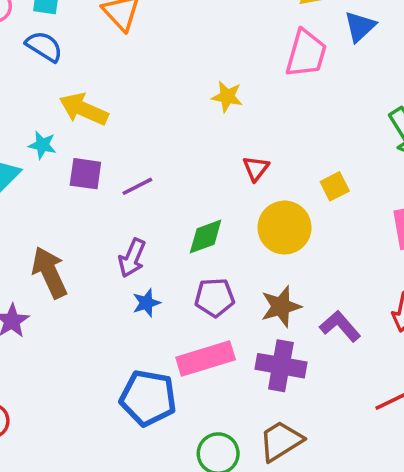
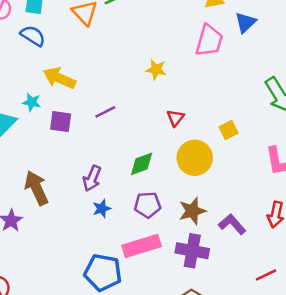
purple line: (137, 186) -> (105, 112), moved

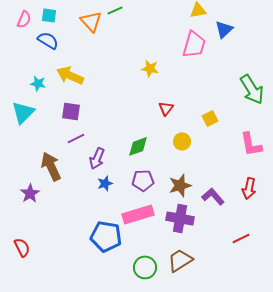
cyan star: (32, 102) -> (38, 83), moved
purple line: (105, 112) -> (76, 138), moved
yellow circle: (195, 158) -> (182, 141), size x0.6

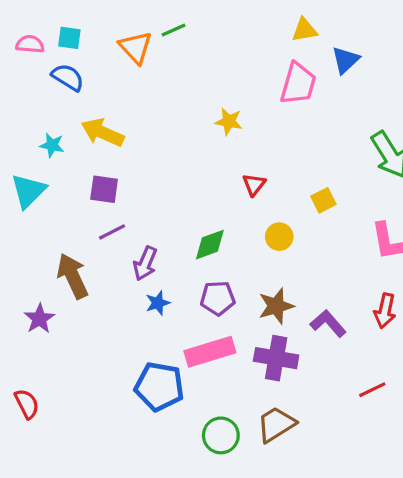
pink semicircle: (24, 19) -> (30, 44), turned -108

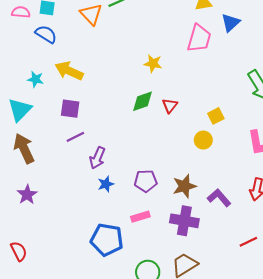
yellow circle: (279, 237) -> (203, 140), moved
green diamond: (210, 245) -> (142, 101), moved
brown arrow: (73, 276) -> (24, 148), moved
pink rectangle: (210, 352) -> (140, 217), size x0.6

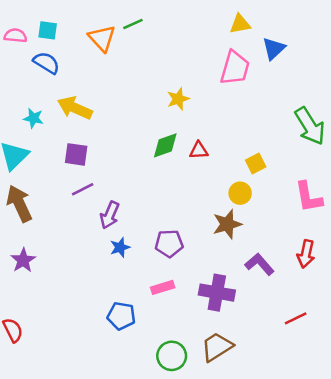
yellow star: (153, 64) -> (178, 99), turned -30
red triangle: (170, 105) -> (199, 151), turned 49
brown star: (184, 186) -> (227, 224), moved
blue pentagon: (107, 240) -> (121, 316), size x0.7

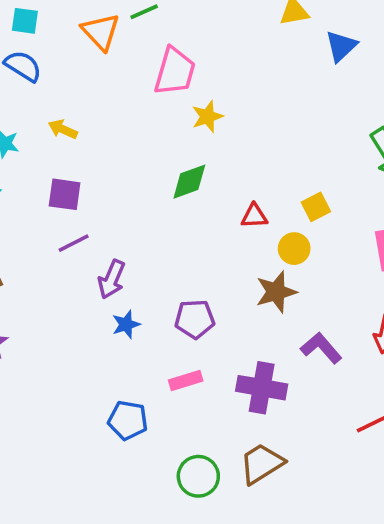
pink trapezoid: (235, 68) -> (175, 71), moved
yellow arrow: (75, 108) -> (63, 129), size x0.6
red triangle: (199, 151) -> (254, 216), moved

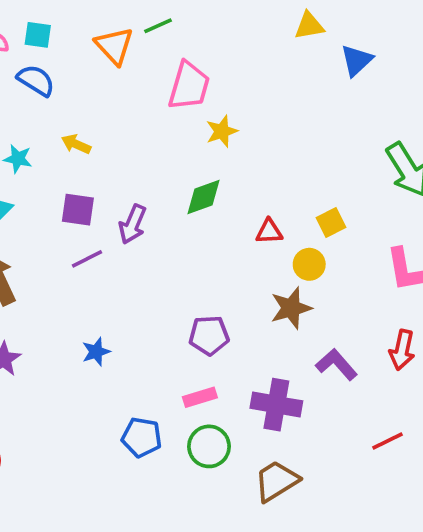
purple arrow: (112, 279) -> (133, 224), moved
blue star: (126, 324) -> (96, 352), moved
green circle: (198, 476) -> (209, 446), moved

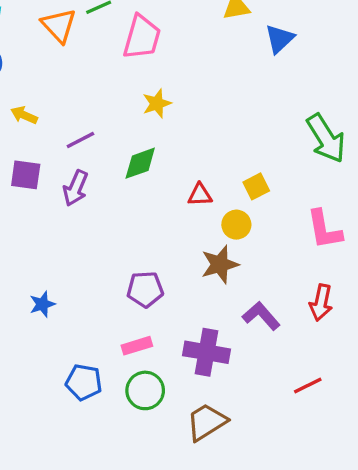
pink trapezoid: (189, 86) -> (142, 37), moved
purple line: (87, 259) -> (80, 140), moved

